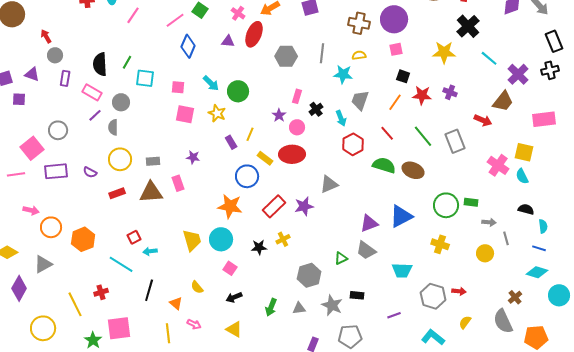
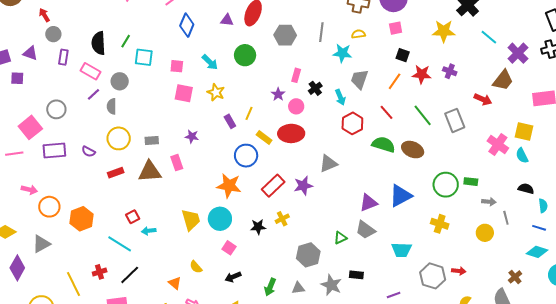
green circle: (238, 91) -> (245, 55), moved
black line: (149, 290) -> (130, 275), moved, turned 30

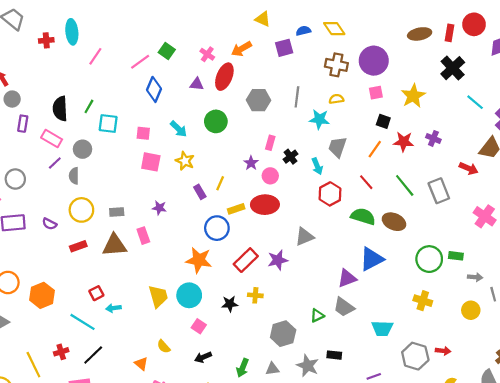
yellow star: (444, 31) -> (413, 96), moved, turned -30
yellow rectangle: (264, 137) -> (236, 209), turned -56
blue triangle: (401, 196) -> (372, 259), moved
yellow cross: (282, 219) -> (255, 295), turned 32

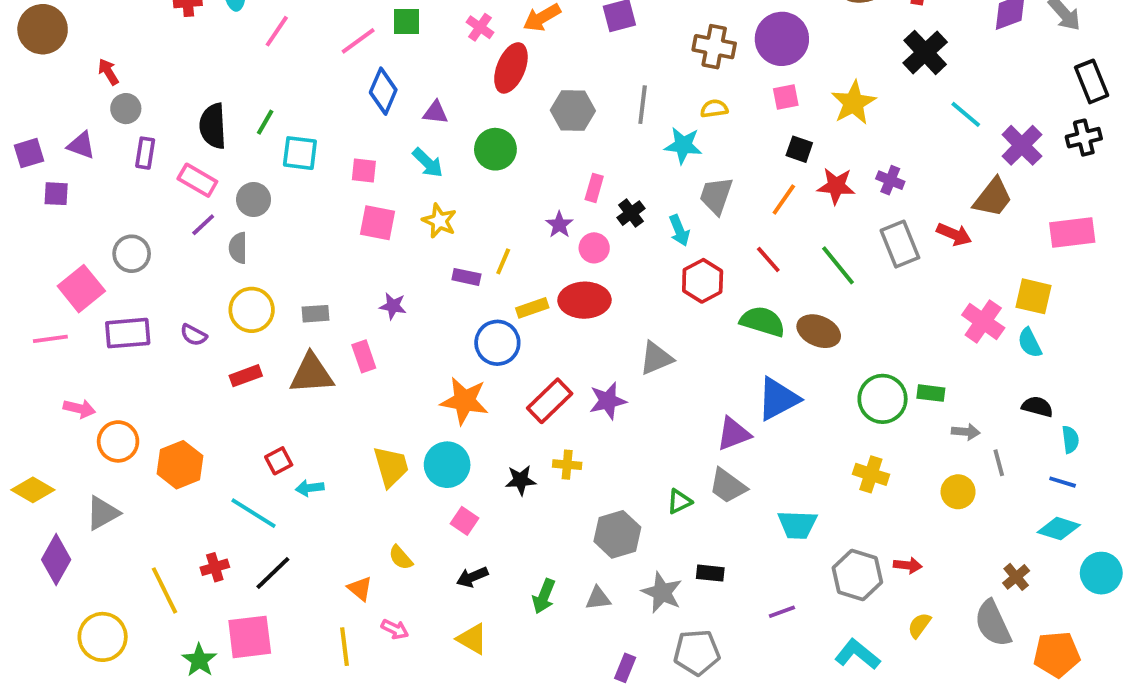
green square: (167, 51) -> (406, 21), turned -35
purple triangle: (197, 84) -> (435, 112), moved
gray rectangle: (439, 191) -> (900, 244), moved
purple rectangle: (200, 192) -> (466, 277), turned -48

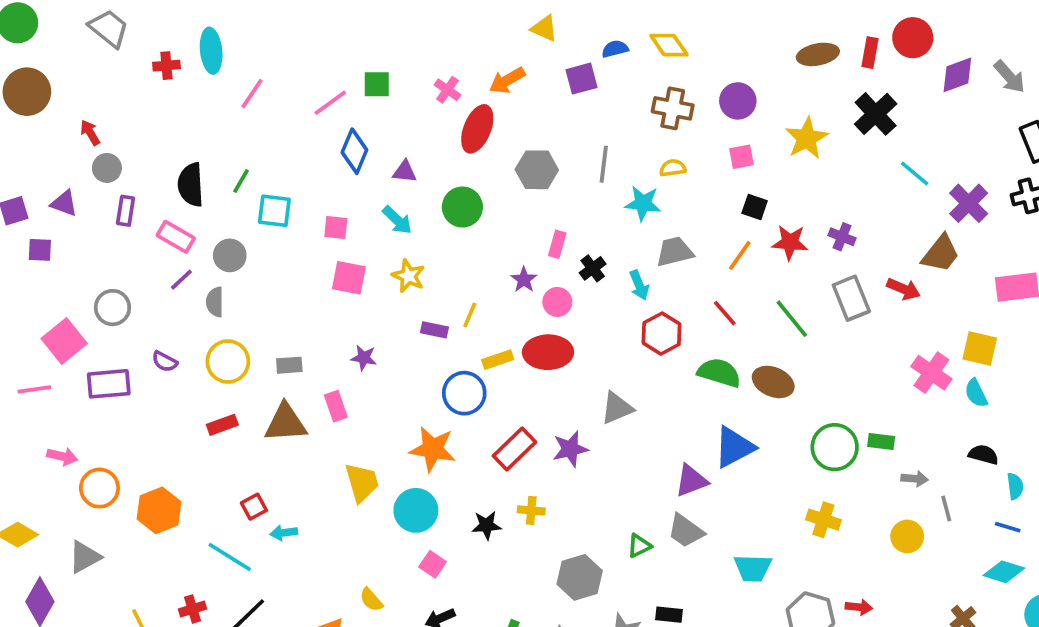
purple circle: (782, 39) -> (738, 101), size x0.7
yellow star: (854, 103) -> (807, 138), moved
gray trapezoid: (716, 196) -> (675, 252), turned 57
purple semicircle: (194, 335) -> (165, 361), moved
yellow trapezoid: (391, 467) -> (362, 482), moved

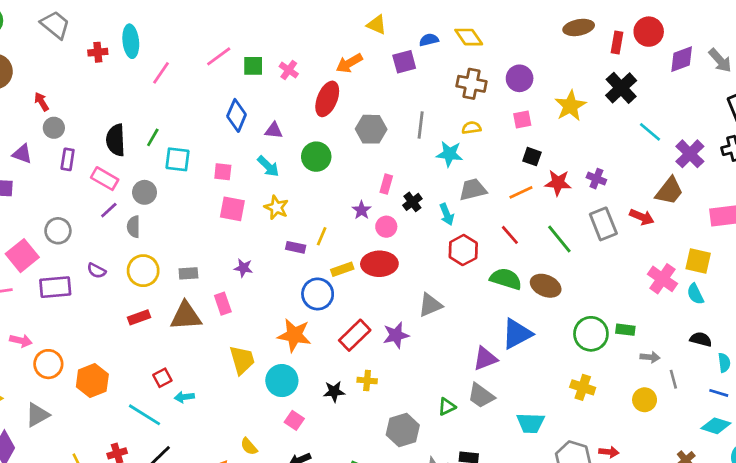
brown ellipse: (818, 54) -> (579, 27), moved
pink cross: (447, 90) -> (289, 70), moved
pink line: (330, 103) -> (219, 56), moved
orange line: (740, 255) -> (521, 192), turned 30

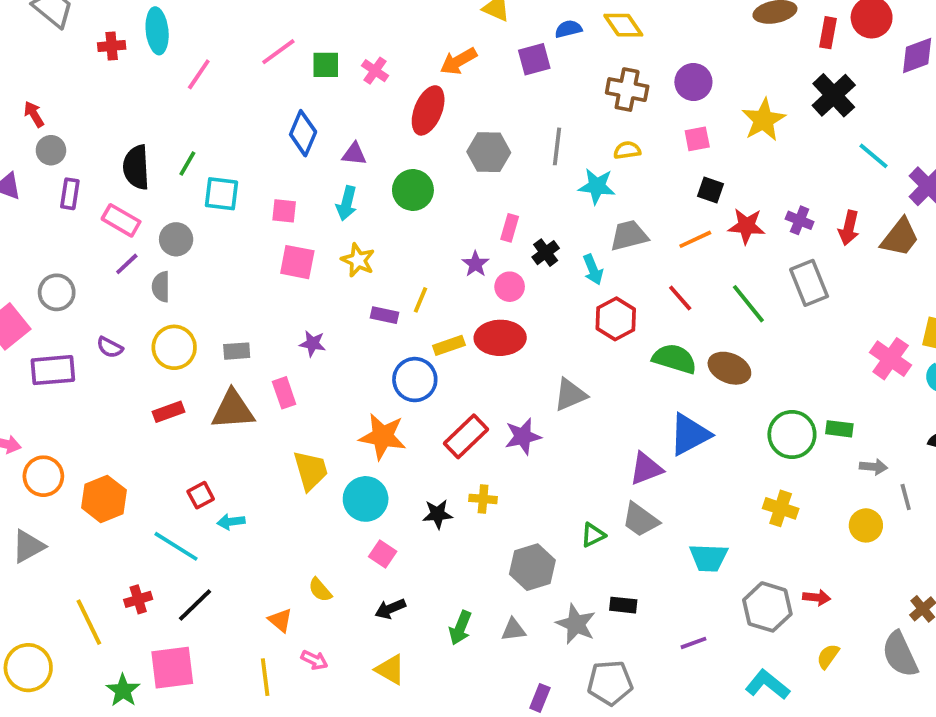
cyan arrow: (268, 166) -> (347, 203), turned 60
red arrow: (642, 217) -> (849, 228), moved, turned 80

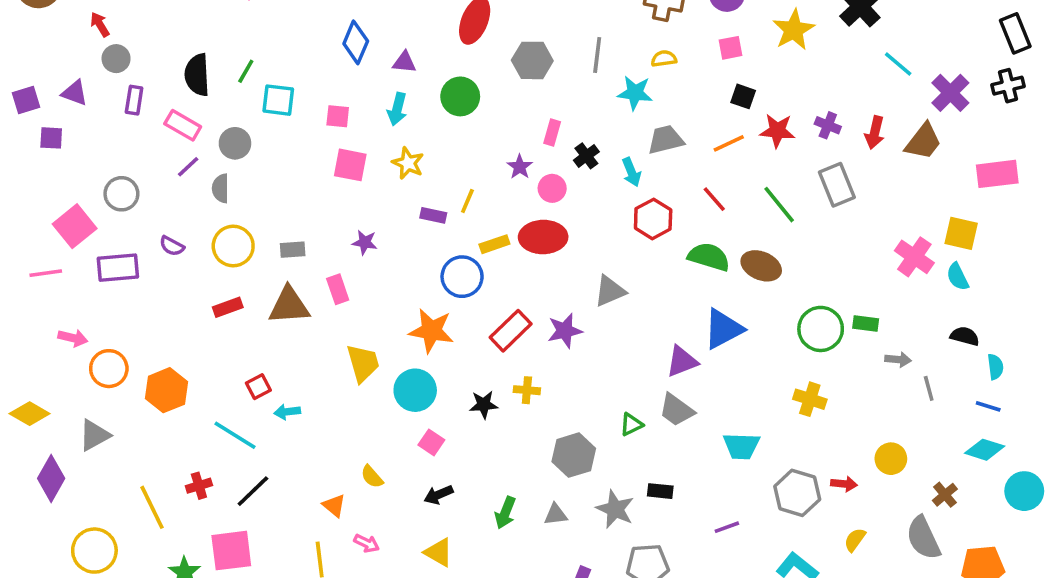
yellow circle: (866, 525) -> (891, 459), moved

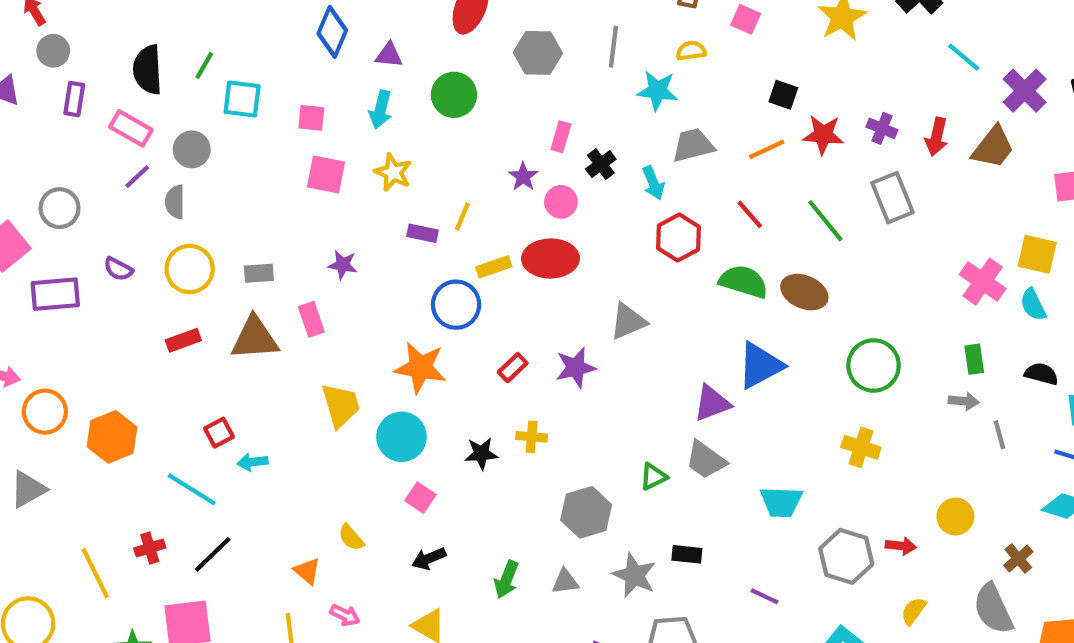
pink square: (731, 48) -> (746, 19), moved, turned 35
green rectangle: (866, 324) -> (974, 359), moved, turned 75
red rectangle: (511, 331) -> (513, 368), size x0.6
purple line: (727, 527) -> (764, 596), turned 45

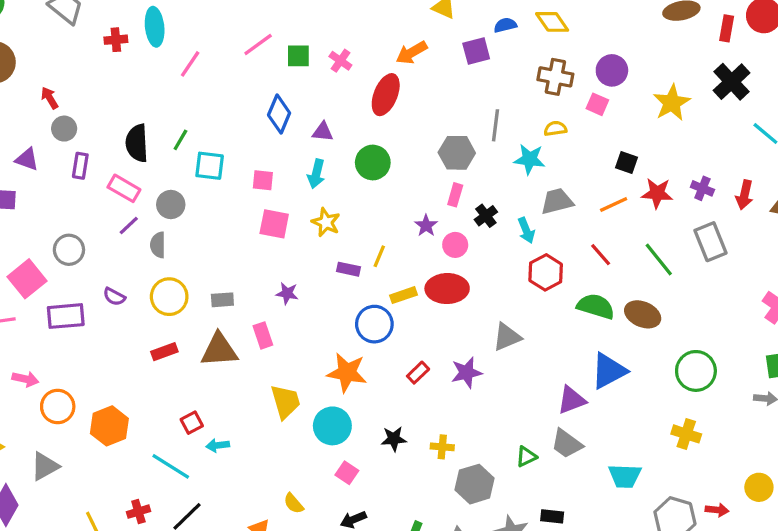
gray hexagon: (538, 53) -> (457, 153), moved
yellow cross: (532, 437) -> (442, 447), moved

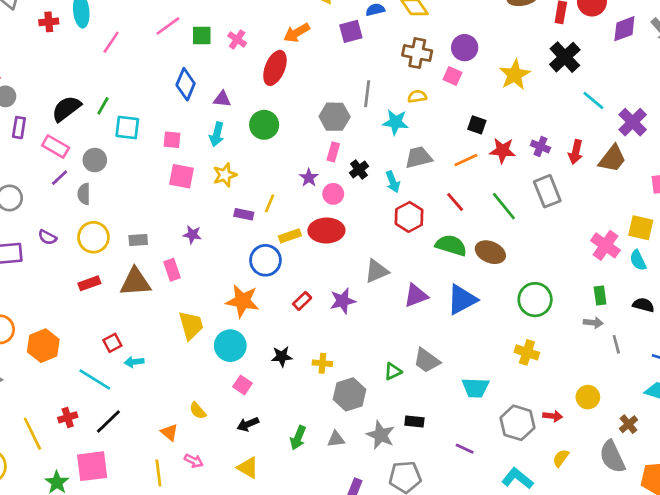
black semicircle: (137, 143) -> (66, 109), turned 56
yellow star: (326, 222) -> (225, 175), turned 30
purple triangle: (572, 400) -> (416, 296), moved

